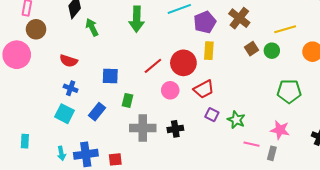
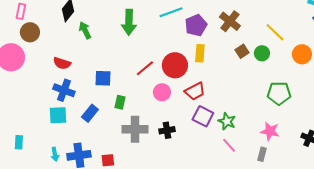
yellow line: (285, 29) -> (275, 32), turned 60
blue cross: (71, 88) -> (64, 90), size x1.5
cyan square: (64, 114) -> (58, 115), turned -30
purple square: (212, 115) -> (203, 116), size x1.5
pink line: (252, 144) -> (229, 145), moved, turned 35

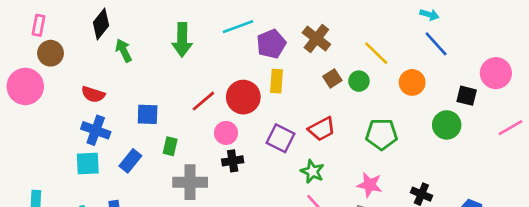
red trapezoid: (195, 91) -> (322, 129), moved
purple square: (203, 116) -> (281, 138), moved
black cross: (167, 130) -> (233, 161), moved

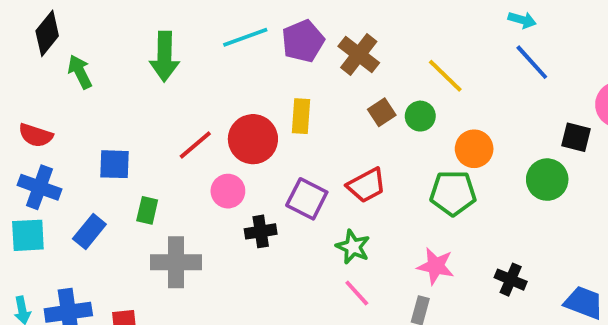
purple pentagon: (271, 44) -> (303, 41), moved
orange circle: (412, 82) -> (474, 149), moved
black cross: (233, 161) -> (261, 231), moved

